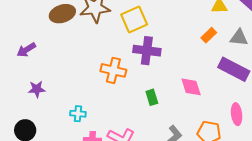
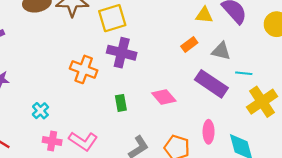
pink diamond: (191, 87) -> (164, 97), turned -30
cyan cross: (78, 114) -> (40, 111), turned 35

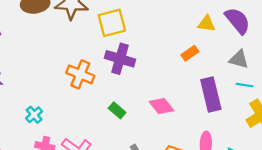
gray triangle: (221, 51) -> (239, 59), moved
purple rectangle: (211, 84) -> (211, 95), turned 40
green rectangle: (121, 103) -> (117, 110), turned -42

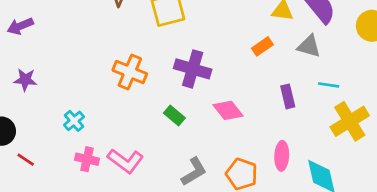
purple cross: (120, 59) -> (193, 69), moved
gray triangle: (239, 59) -> (309, 46), moved
purple rectangle: (211, 95) -> (288, 96), size x0.6

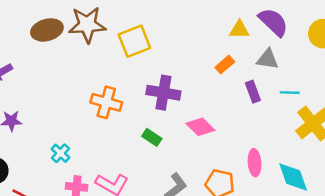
purple rectangle: (288, 96) -> (253, 92), moved

